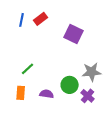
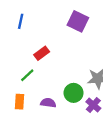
red rectangle: (41, 19) -> (42, 53), moved
purple square: (74, 34) -> (78, 21), moved

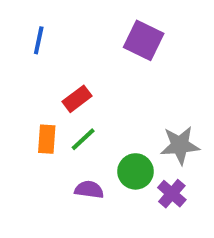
green line: (27, 75) -> (83, 139), moved
orange rectangle: (20, 102) -> (47, 139), moved

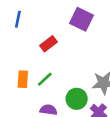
red rectangle: (77, 99) -> (48, 44), moved

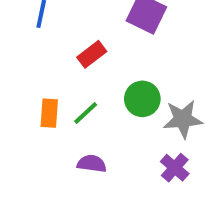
green circle: (77, 99) -> (142, 99), moved

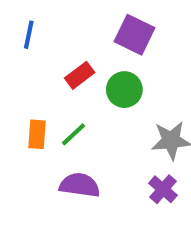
green circle: (142, 99) -> (124, 90), moved
purple semicircle: (92, 164) -> (80, 185), size x1.4

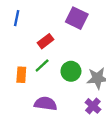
green circle: (124, 90) -> (71, 71), moved
green line: (73, 134) -> (42, 65), moved

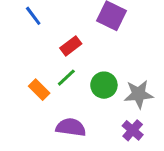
blue line: (17, 18) -> (33, 16), turned -49
orange rectangle: (21, 75) -> (39, 90), turned -49

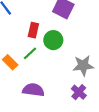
red rectangle: (71, 46) -> (33, 30), turned -40
green circle: (104, 85) -> (53, 40), moved

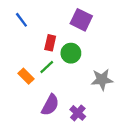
purple semicircle: (33, 90) -> (50, 105), turned 110
purple cross: (79, 92) -> (78, 113), moved

